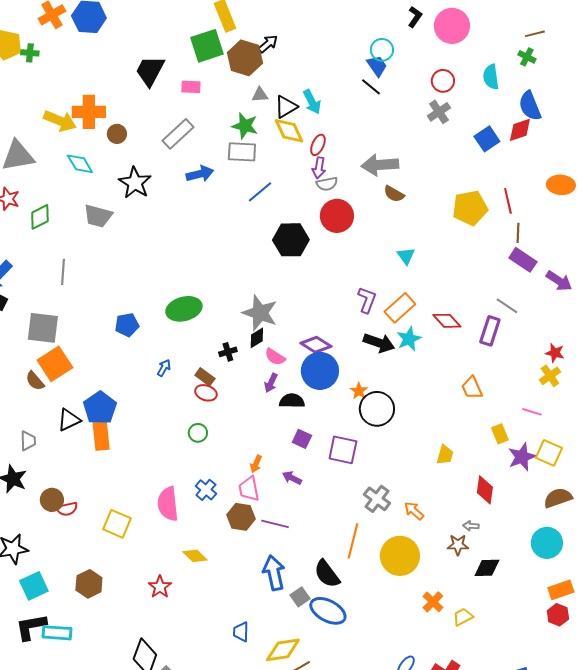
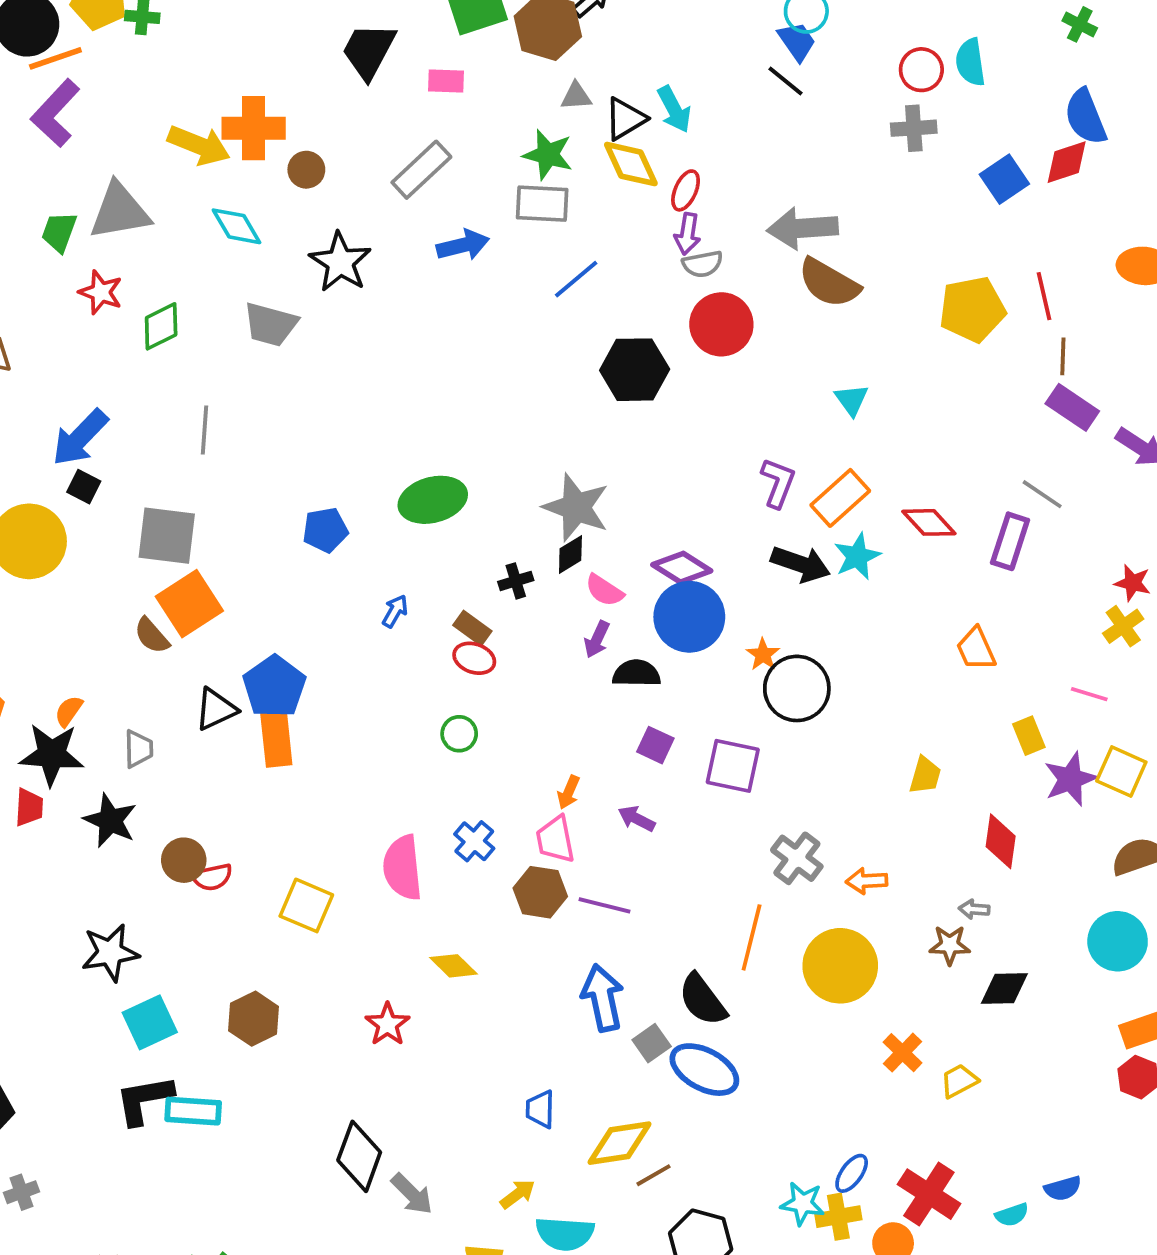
cyan semicircle: (491, 77) -> (970, 62), moved
gray cross: (439, 112) -> (914, 128), turned 30
brown semicircle: (394, 194) -> (829, 283), size x1.6
orange arrow: (414, 511) -> (867, 881), turned -45

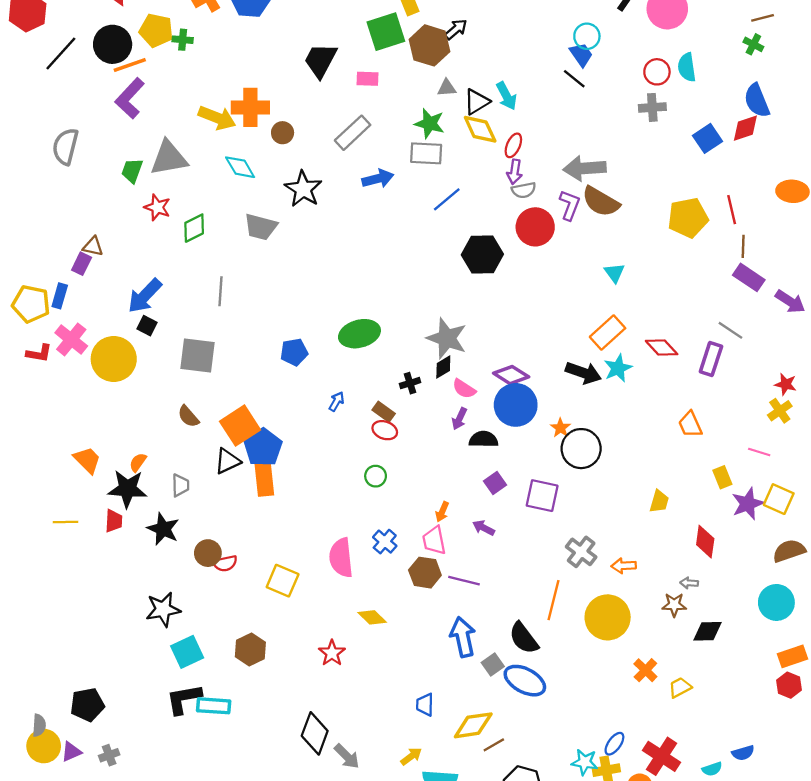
purple L-shape: (778, 483) -> (570, 205), moved
orange square: (189, 604) -> (240, 426), moved
purple square: (655, 745) -> (495, 483), turned 30

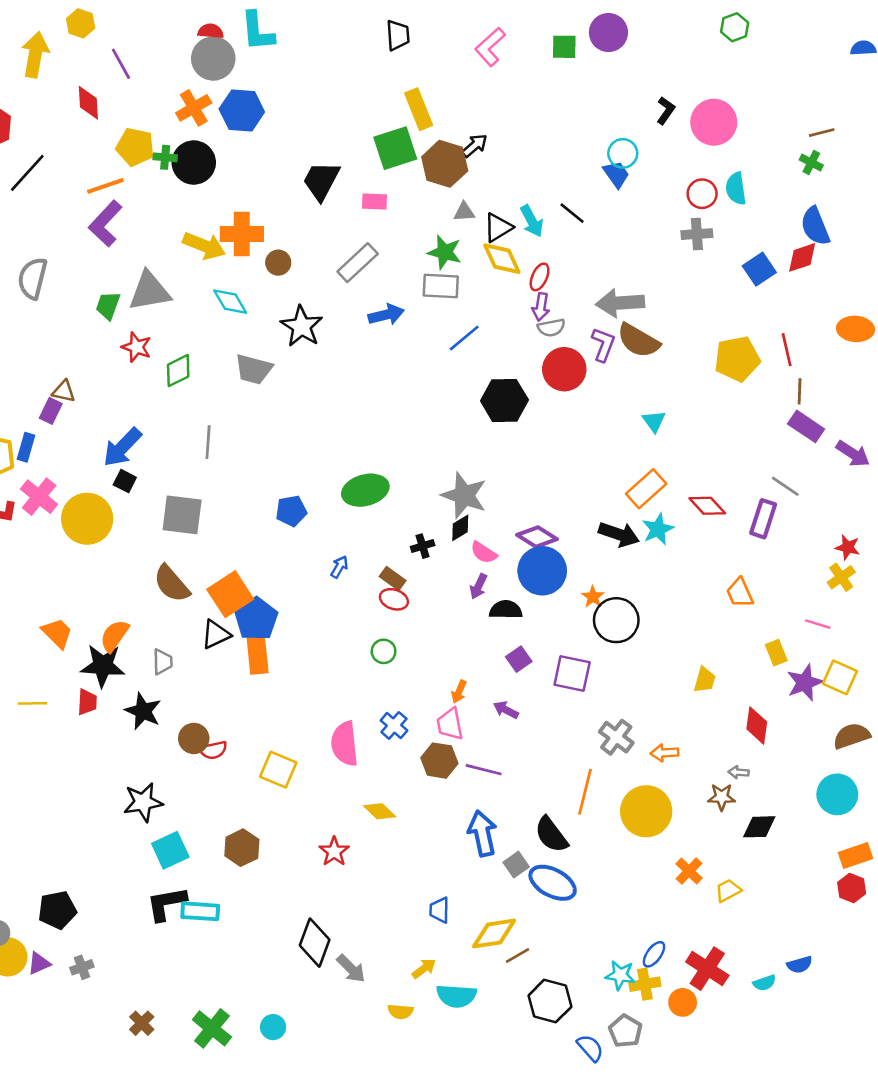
black circle: (113, 44) -> (194, 163), moved
black line: (574, 79) -> (572, 213), moved
brown semicircle: (188, 416) -> (172, 584), size x1.5
orange semicircle: (138, 462) -> (114, 636), size x1.5

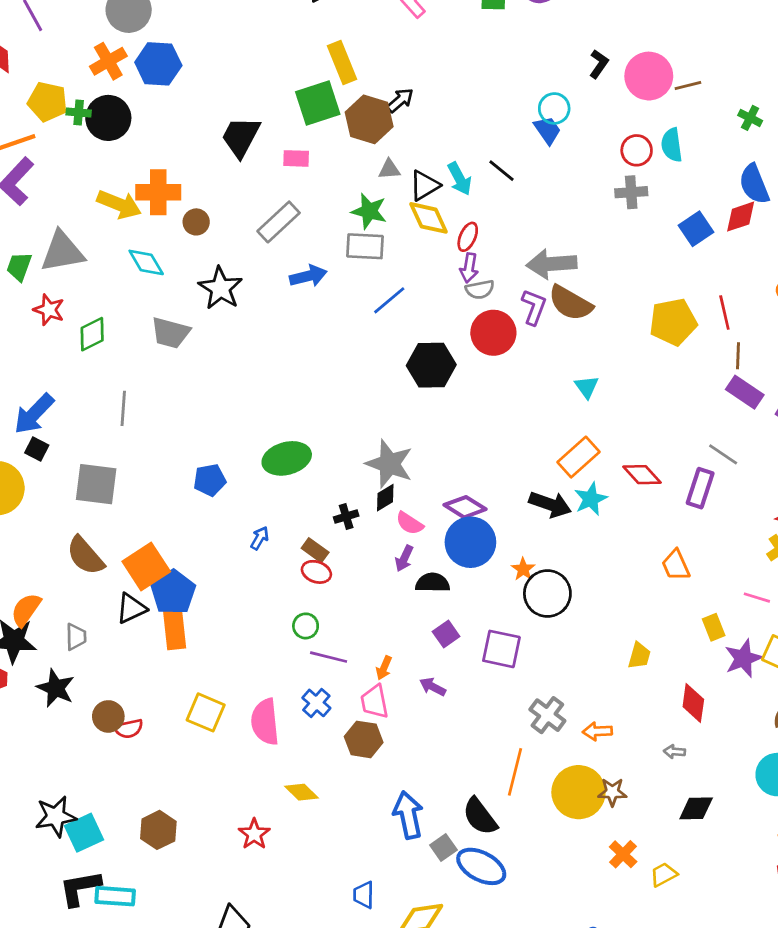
brown line: (822, 133) -> (688, 86), moved
yellow square: (278, 770) -> (206, 712), moved
purple line: (484, 770) -> (329, 657), moved
brown star: (722, 797) -> (612, 792), moved
black star: (143, 802) -> (56, 816), moved

